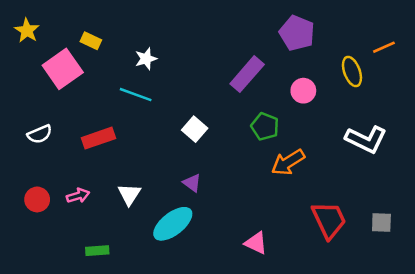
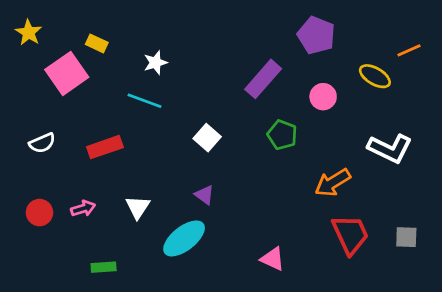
yellow ellipse: (352, 71) -> (375, 76), turned -40
orange arrow: (288, 162) -> (333, 183), moved

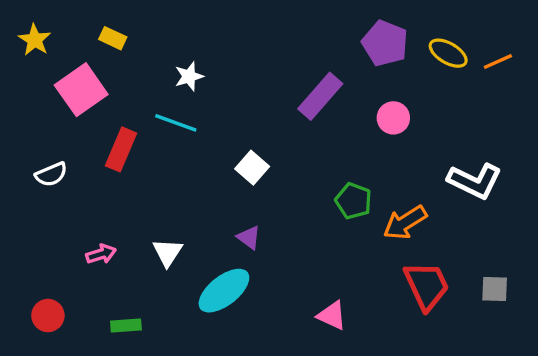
yellow rectangle: (97, 43) -> (113, 38), moved
yellow ellipse: (375, 76) -> (448, 53), moved
green pentagon: (282, 135) -> (353, 201), moved
red rectangle: (105, 147) -> (121, 149), moved, turned -48
red circle: (39, 213) -> (48, 316), moved

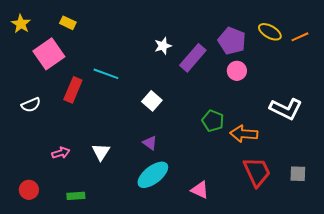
purple pentagon: (385, 43) -> (232, 41), moved
white star: (189, 76) -> (163, 46), moved
orange arrow: (405, 223) -> (244, 134), turned 36
cyan ellipse: (224, 291) -> (153, 175), moved

